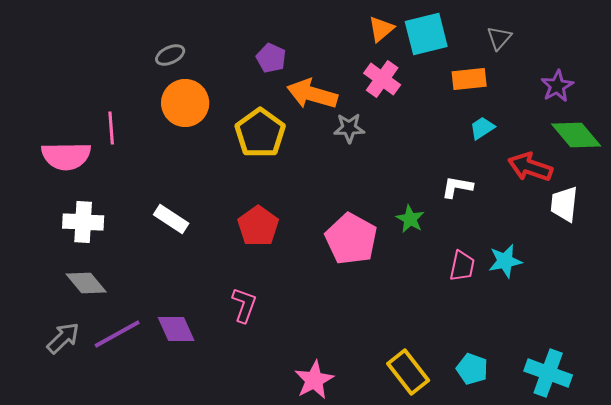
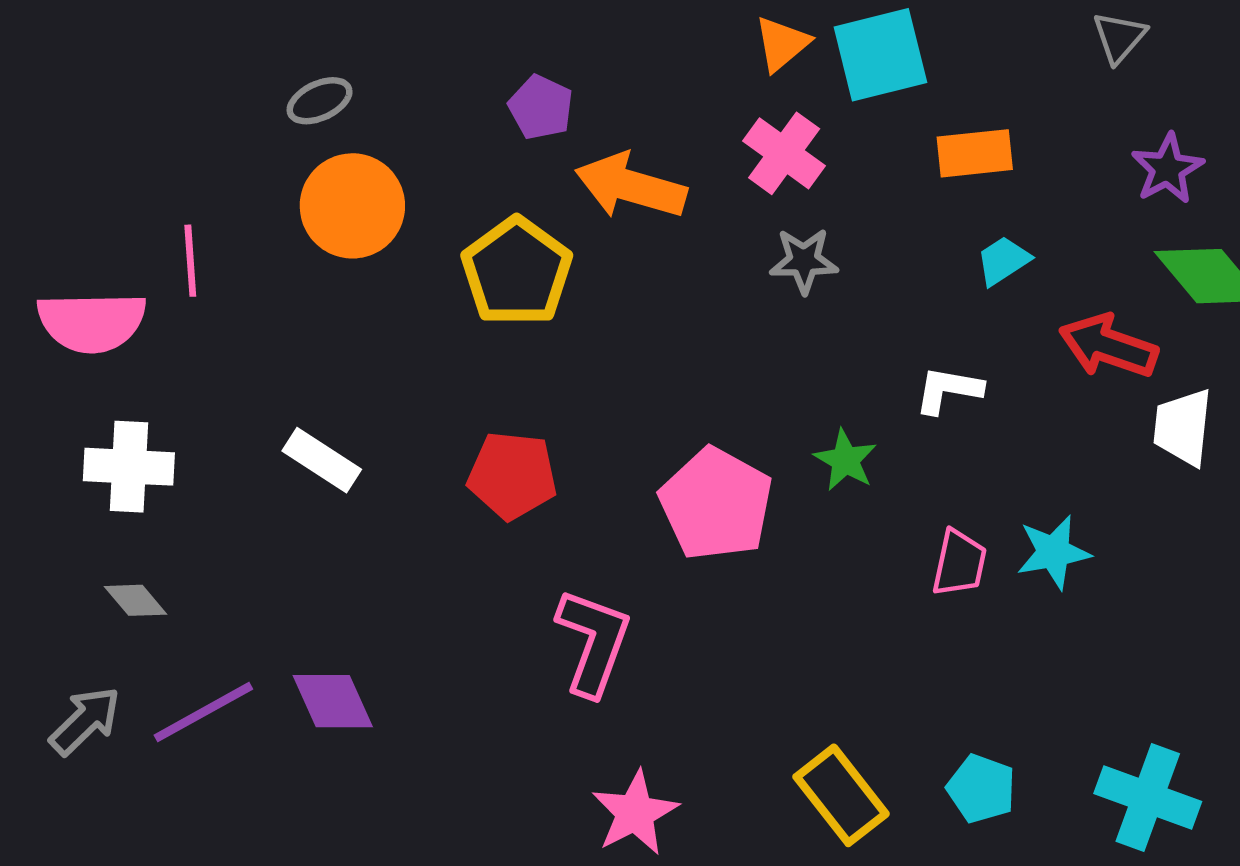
gray triangle: (499, 38) -> (1119, 37), moved
gray star: (349, 128) -> (804, 261), moved
red pentagon: (258, 226) -> (512, 475), turned -30
gray diamond: (86, 283) -> (135, 600), size x0.7
pink L-shape: (244, 305) -> (593, 642), moved, size x1.4

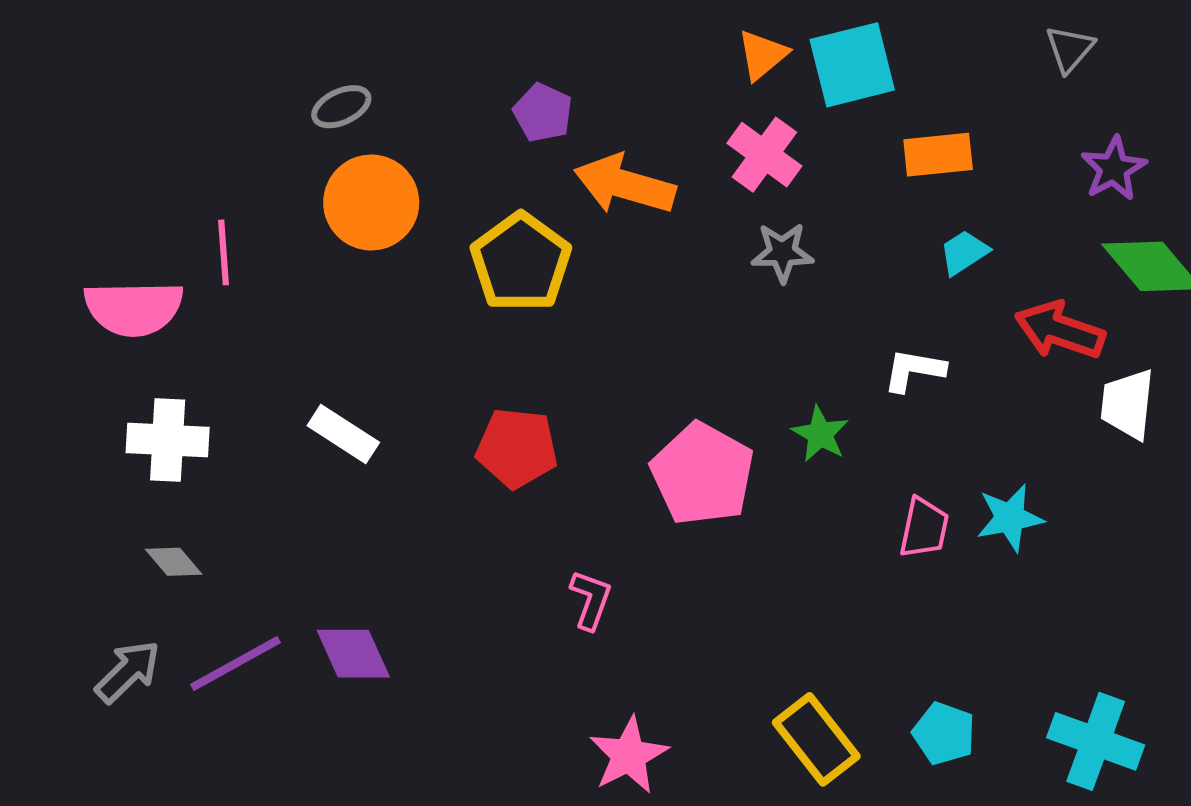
pink L-shape: (593, 642) -> (591, 600), size x0.6

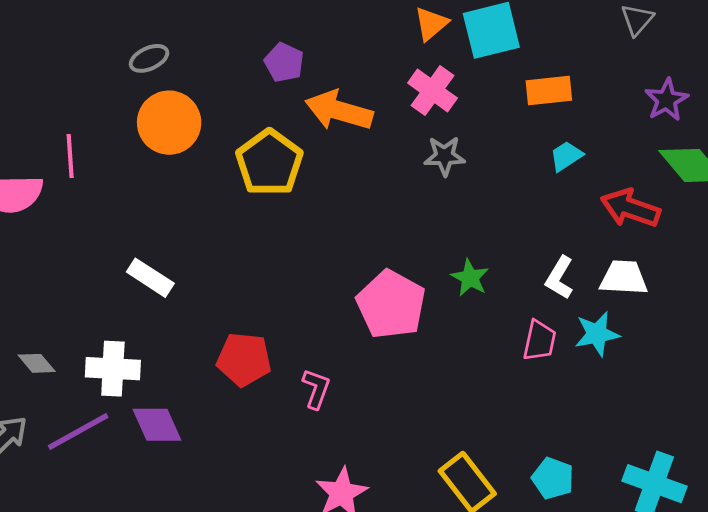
white L-shape: (914, 370) -> (560, 278), moved, turned -69
white trapezoid: (1128, 404) -> (624, 278), moved, turned 87
white cross: (168, 440) -> (113, 369), moved
red pentagon: (517, 448) -> (244, 359), moved

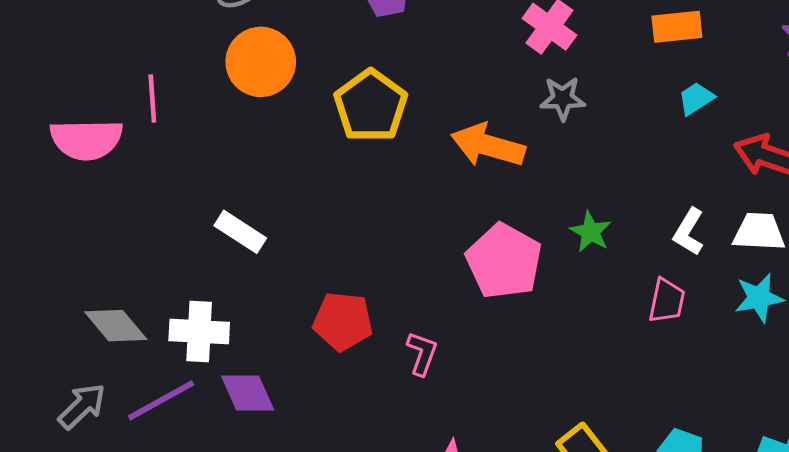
orange arrow: (339, 111) -> (488, 145), moved
cyan star: (597, 334) -> (759, 298), moved
gray diamond: (37, 363) -> (116, 326), size x1.5

